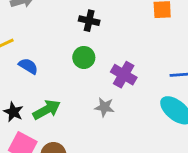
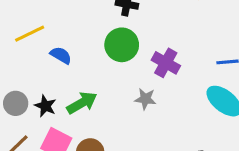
green circle: (84, 57) -> (122, 45), size x1.4

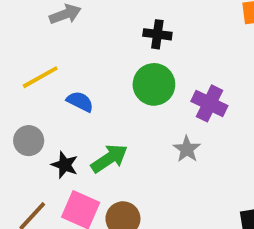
gray star: (145, 99) -> (187, 149), turned 30
gray circle: (16, 103) -> (29, 141), moved

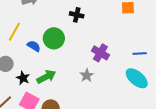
yellow line: (40, 77) -> (14, 32), turned -36
green circle: (154, 84) -> (54, 38), moved

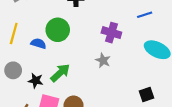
blue line: (140, 53) -> (145, 15), moved

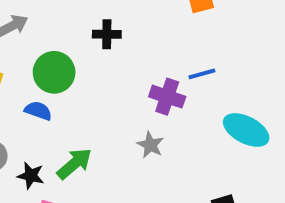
blue line: (145, 15) -> (202, 74), moved
green circle: (58, 30) -> (54, 72), moved

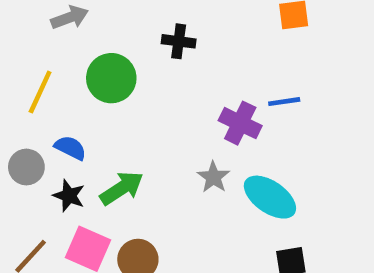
blue semicircle: (38, 111) -> (70, 148), moved
cyan ellipse: (246, 130) -> (270, 197), moved

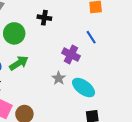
blue line: (284, 102) -> (91, 37), moved, turned 64
green arrow: (122, 188) -> (19, 63), moved

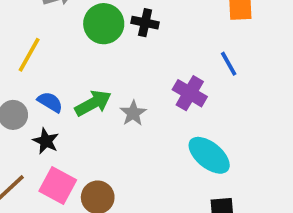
green circle: (14, 33) -> (104, 24), moved
gray star: (59, 78) -> (133, 113), moved

